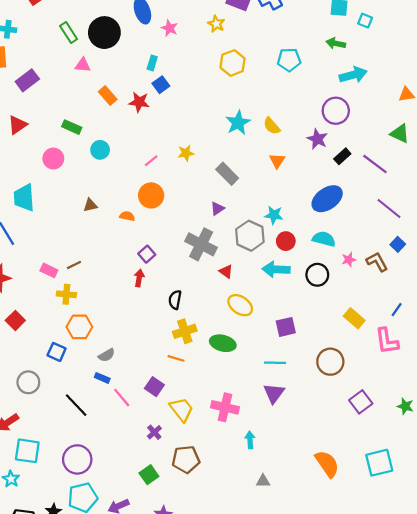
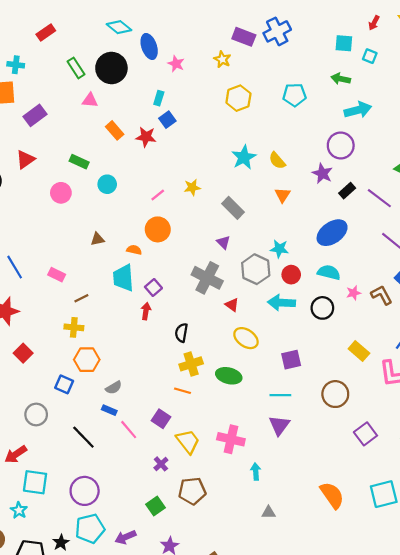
cyan trapezoid: (24, 198) -> (123, 278), moved
purple triangle: (217, 209) -> (223, 242), turned -40
pink rectangle: (49, 270) -> (57, 275), moved

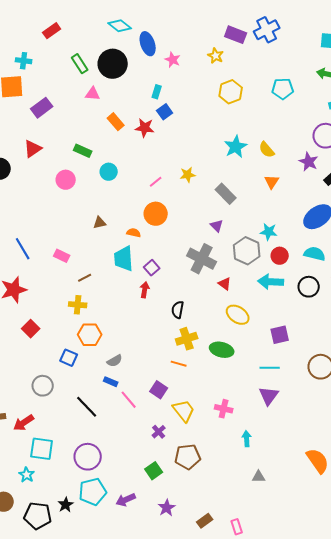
pink cross: (231, 439) -> (224, 409), size x0.7

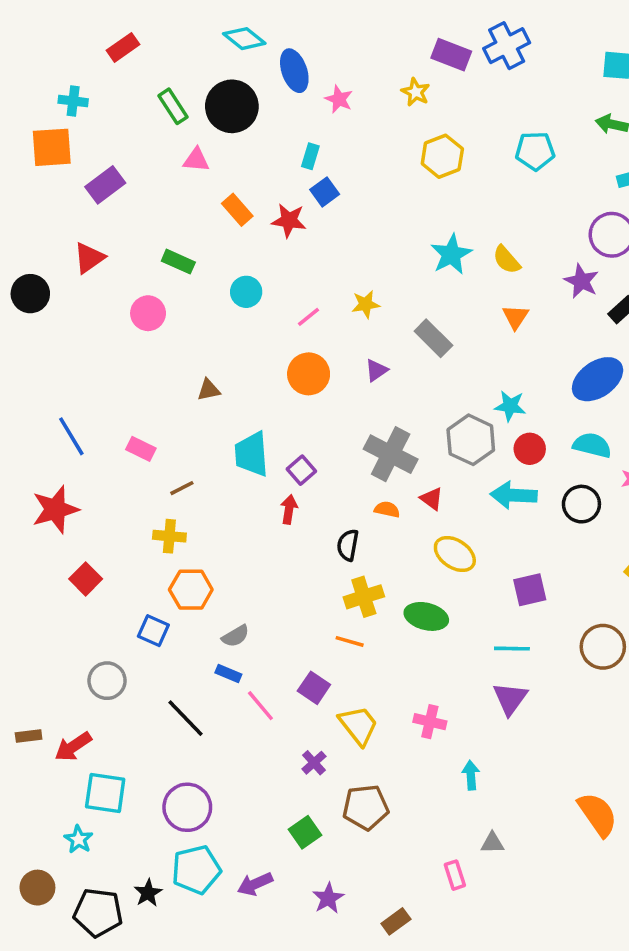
cyan circle: (109, 172) -> (246, 292), moved
purple triangle: (217, 226) -> (376, 370), moved, turned 40
orange semicircle: (134, 233) -> (387, 509), moved
pink rectangle: (237, 527) -> (455, 875), moved

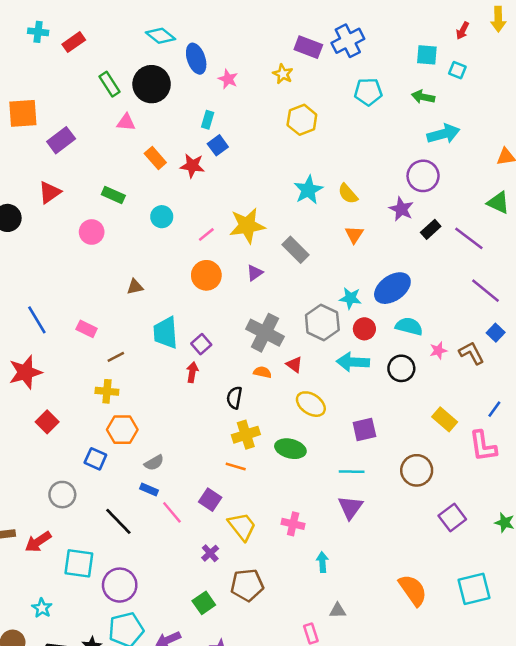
cyan cross: (73, 101) -> (38, 32), moved
cyan pentagon: (535, 151) -> (368, 92), moved
yellow star: (366, 304) -> (247, 226), size x1.8
blue ellipse: (598, 379) -> (392, 288), moved
cyan square: (105, 793) -> (79, 563), moved

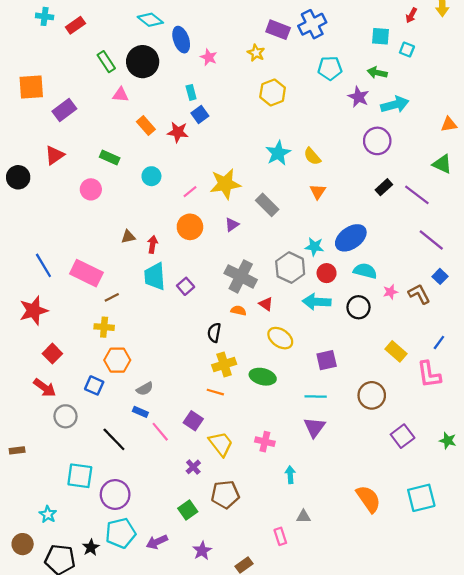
cyan rectangle: (208, 120) -> (191, 92), turned -32
purple star: (401, 209) -> (358, 97), moved
pink rectangle: (87, 329) -> (86, 273), size x1.8
red arrow: (192, 372) -> (153, 244), moved
red arrow: (38, 542) -> (45, 388), moved, turned -110

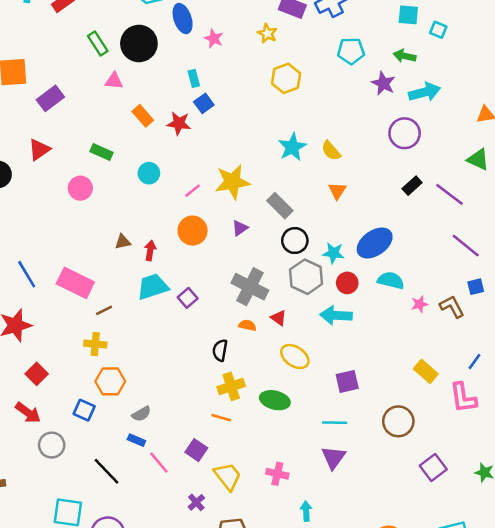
cyan trapezoid: (155, 276) -> (153, 287), turned 76
blue square: (440, 276) -> (476, 287), turned 32
black circle: (358, 307) -> (295, 241), moved

